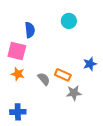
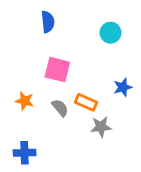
cyan circle: (69, 21) -> (111, 33), moved
blue semicircle: (30, 30) -> (48, 22), moved
pink square: (17, 51) -> (57, 70), moved

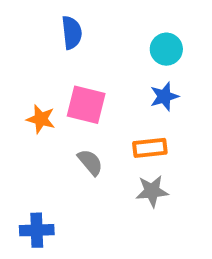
blue star: (123, 87) -> (164, 96), moved
orange star: (25, 101) -> (41, 119), moved
orange rectangle: (86, 102) -> (150, 148), moved, turned -30

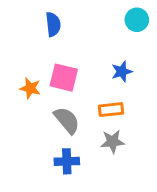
cyan circle: (166, 49) -> (137, 20), moved
gray semicircle: (90, 162) -> (67, 120), size x1.4
blue cross: (37, 230) -> (67, 161), moved

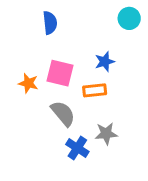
blue star: (122, 72) -> (105, 62), moved
orange rectangle: (111, 110) -> (95, 90), moved
blue cross: (67, 161) -> (77, 148), moved, turned 35

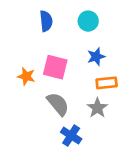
cyan circle: (129, 18) -> (88, 21), moved
orange rectangle: (95, 90) -> (107, 83), moved
gray star: (106, 134) -> (97, 108), moved, turned -30

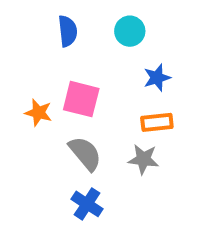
blue star: (96, 57) -> (157, 78), moved
gray star: (97, 108) -> (143, 159), turned -30
blue cross: (71, 136) -> (87, 204), moved

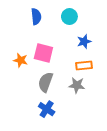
gray semicircle: (85, 153) -> (46, 82), turned -120

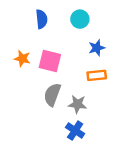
orange star: (21, 60) -> (22, 59), moved
gray star: (77, 85) -> (77, 104), moved
blue cross: (47, 109) -> (75, 131), moved

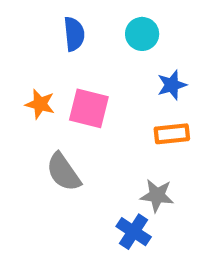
gray semicircle: (52, 95) -> (63, 172), moved, turned -55
gray star: (77, 104) -> (157, 195), moved

